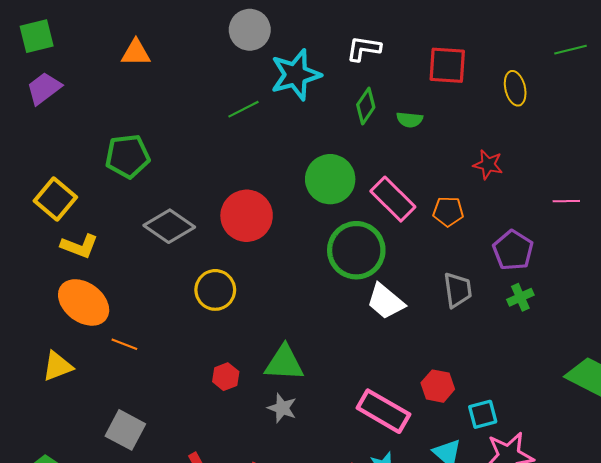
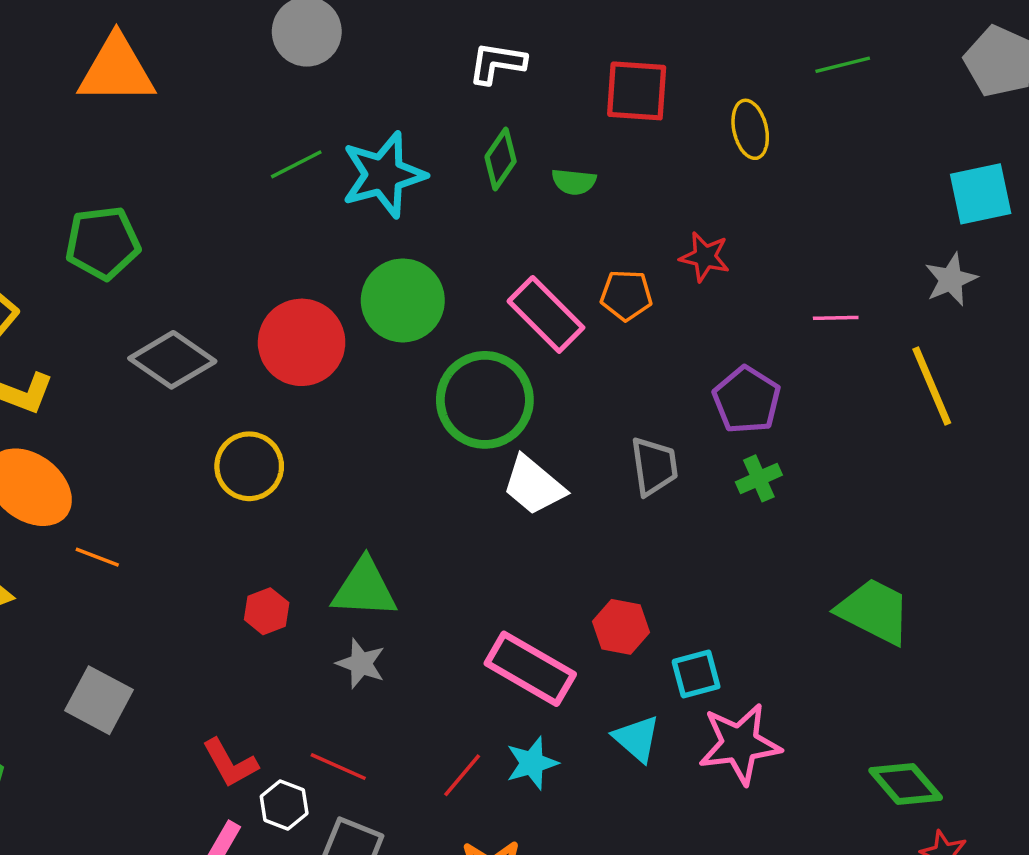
orange triangle: (136, 53) -> (116, 70), size x1.6
cyan star: (296, 75) -> (384, 175), moved
green circle: (330, 179) -> (403, 300), moved
orange pentagon: (448, 212) -> (626, 295), moved

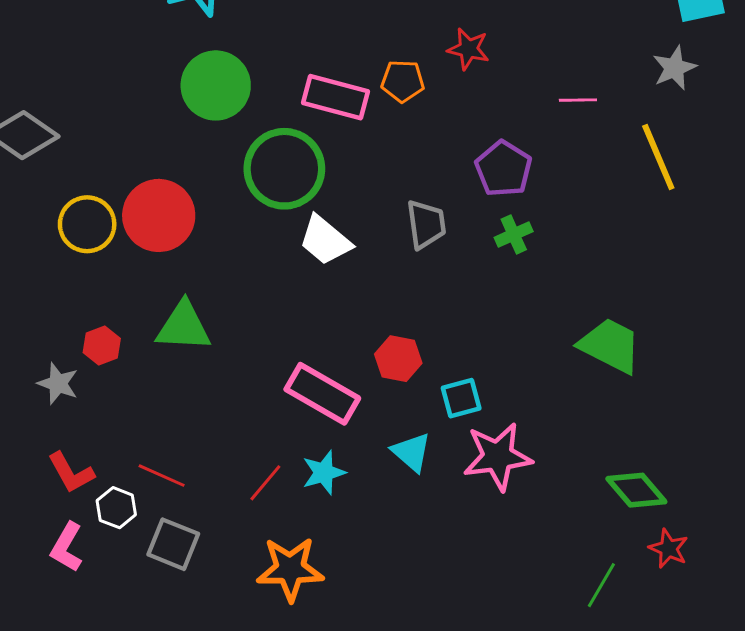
pink rectangle: (546, 314) -> (335, 97), turned -30
red circle: (302, 342) -> (159, 215), moved
gray star: (361, 664) -> (58, 383), moved

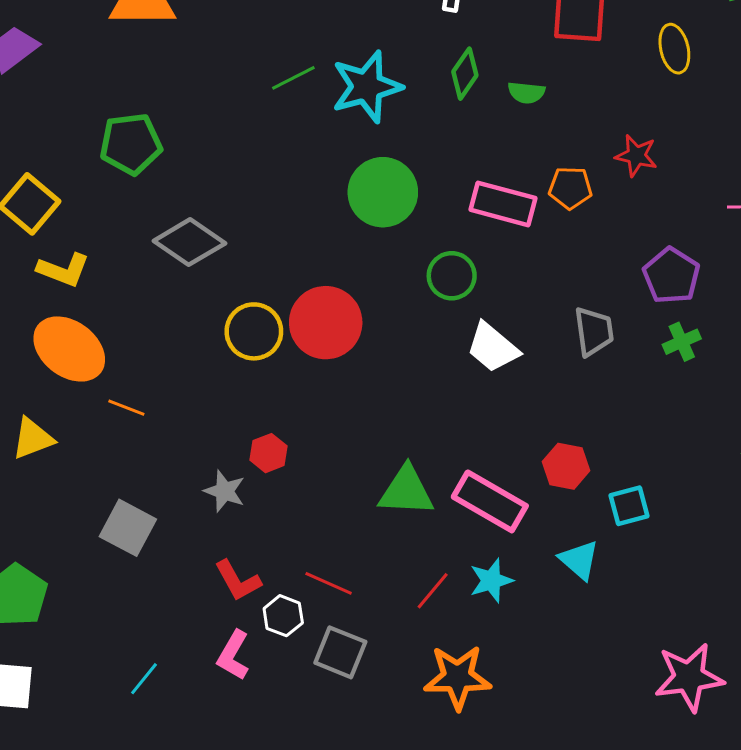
green circle: (284, 169) -> (452, 276), size x0.6
green triangle: (184, 327) -> (406, 491), moved
pink star: (498, 457) -> (689, 677), moved

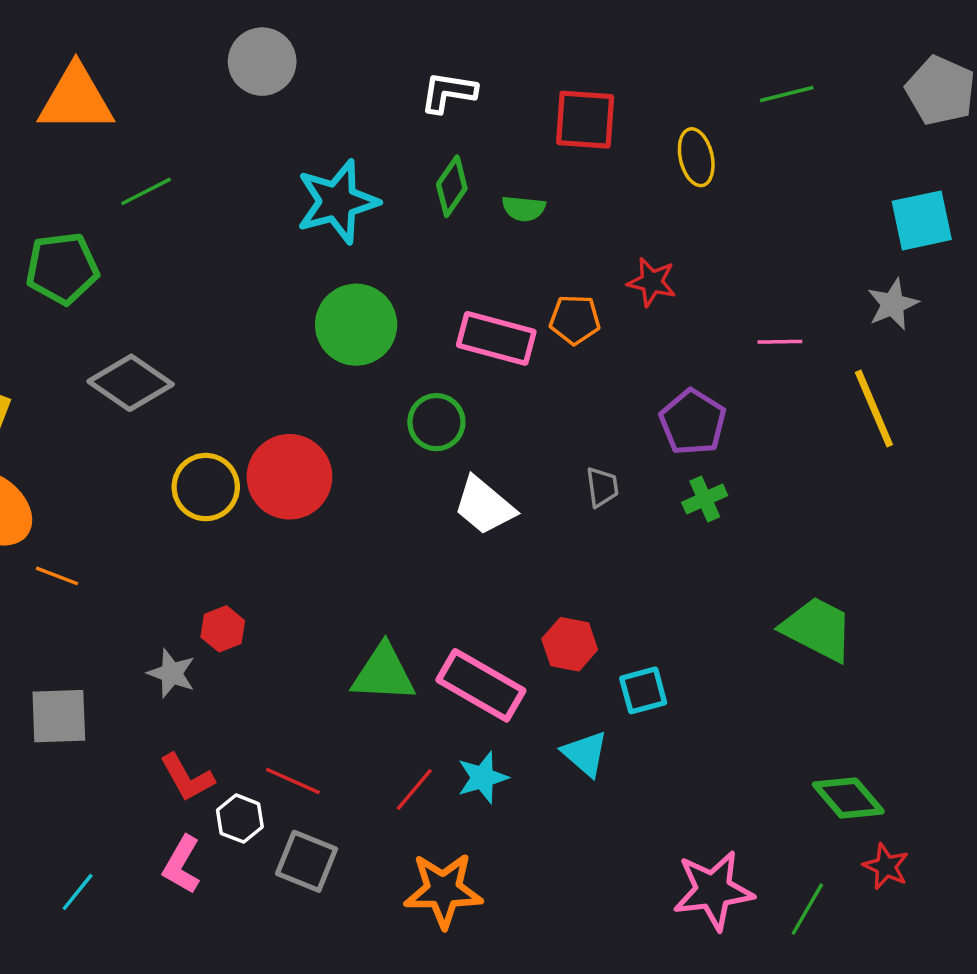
green line: (293, 78) -> (146, 191), moved
gray trapezoid: (594, 331) -> (602, 487), size x0.7
gray square: (128, 528) -> (59, 716), turned -30

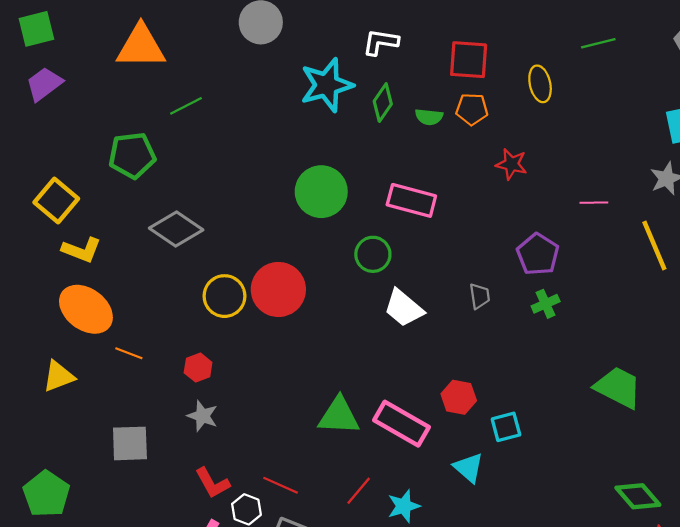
cyan star: (337, 202) -> (327, 85), moved
orange pentagon: (575, 320) -> (472, 109), moved
red hexagon: (223, 629) -> (198, 368), moved
cyan star: (483, 778) -> (404, 506), moved

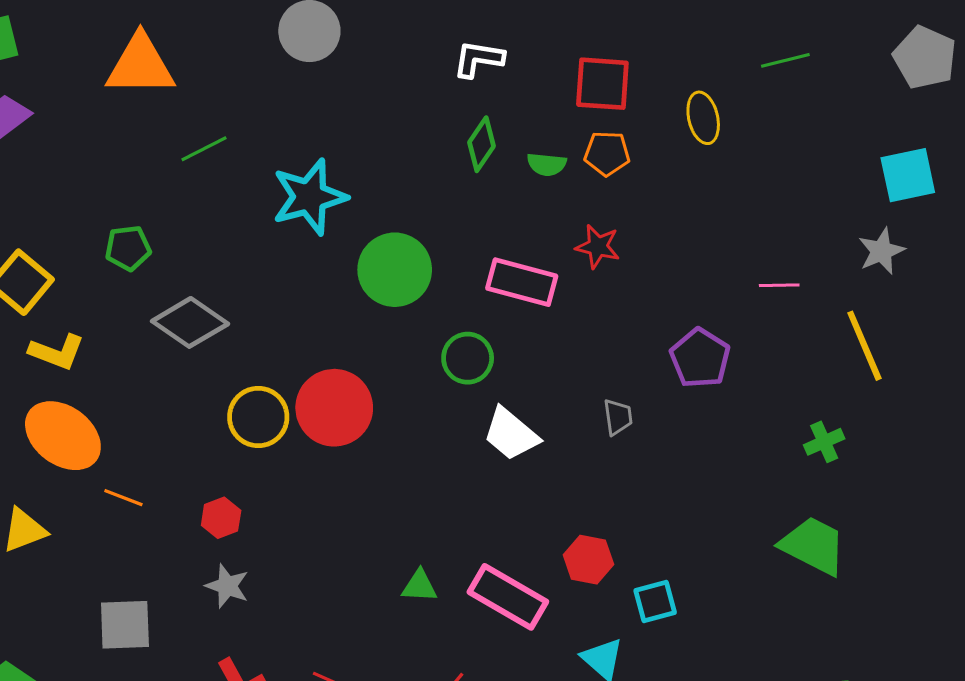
cyan star: (327, 85) -> (309, 197), moved
green pentagon: (132, 155) -> (128, 248), moved, size x0.7
red star: (511, 164) -> (598, 246), moved
green cross: (546, 304) -> (824, 442), moved
green triangle: (339, 416) -> (419, 586), size x0.6

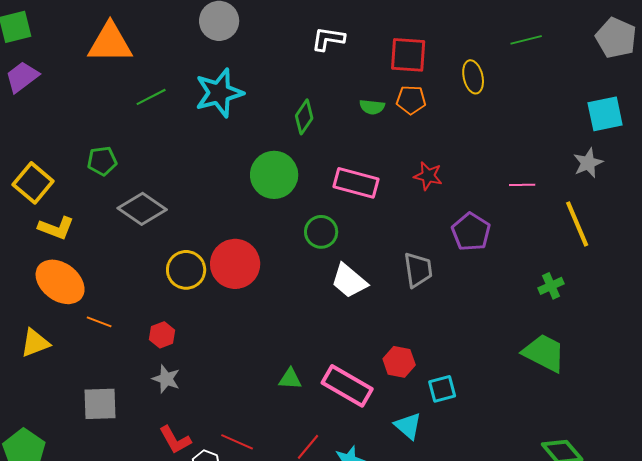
green diamond: (481, 144) -> (304, 117), moved
cyan star: (309, 197) -> (219, 93), moved
red star: (598, 246) -> (428, 176), moved
gray trapezoid: (618, 417) -> (418, 270), size x1.5

